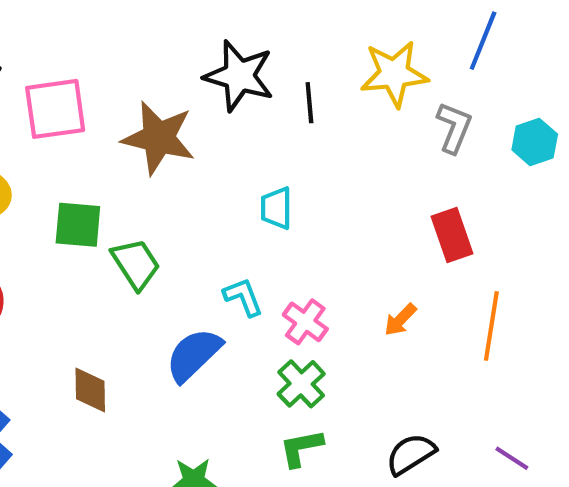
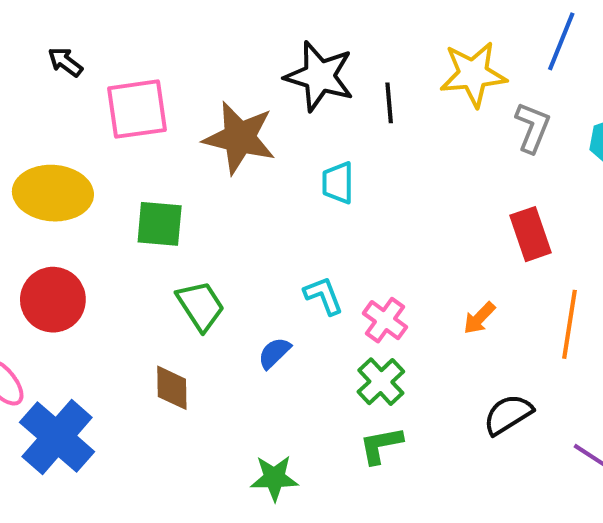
cyan trapezoid: (276, 208) -> (338, 183), moved
green trapezoid: (136, 264) -> (201, 306), moved
blue semicircle: (194, 355) -> (274, 353), size x0.6
black semicircle: (411, 454) -> (508, 414), moved

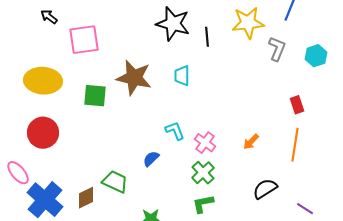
brown star: (239, 138) -> (134, 78), moved
red rectangle: (531, 234) -> (297, 105), moved, size x0.7
green trapezoid: (201, 306) -> (115, 182), moved, turned -32
brown diamond: (172, 388) -> (86, 198), moved, turned 65

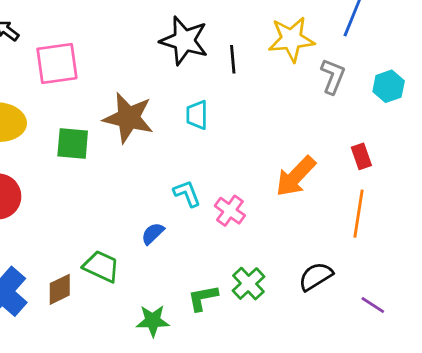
orange arrow: (251, 142) -> (296, 176), moved, size x1.8
green cross: (203, 173) -> (248, 284), moved
green L-shape: (203, 204) -> (203, 298), moved

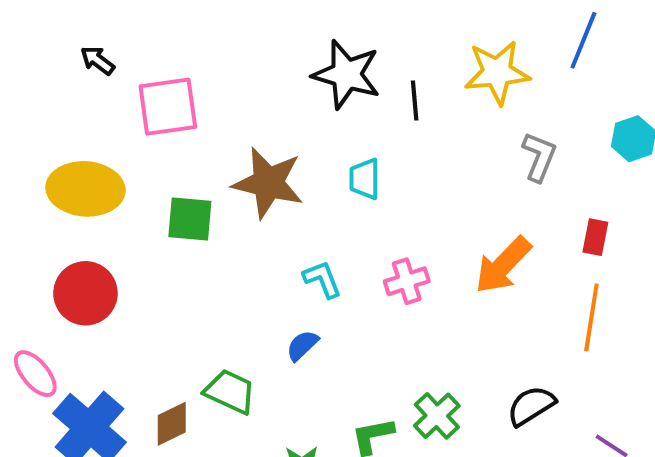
gray L-shape: (333, 76) -> (539, 157), moved
red rectangle: (361, 156) -> (595, 237), turned 30
cyan L-shape: (187, 194) -> (322, 279), moved
pink cross: (230, 211) -> (407, 281), moved, turned 36

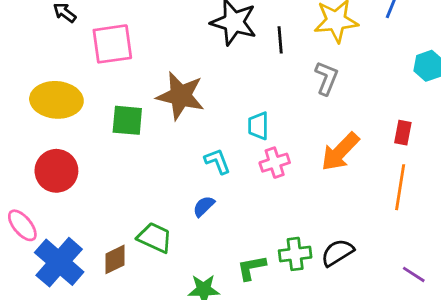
gray L-shape: (539, 157) -> (326, 78), moved
cyan trapezoid: (365, 179) -> (258, 126), moved
black semicircle: (531, 406) -> (337, 253), moved
green cross: (437, 416) -> (295, 254), turned 36

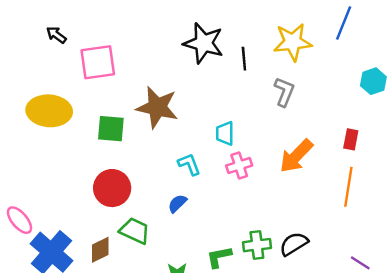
red circle: (56, 171) -> (112, 188), moved

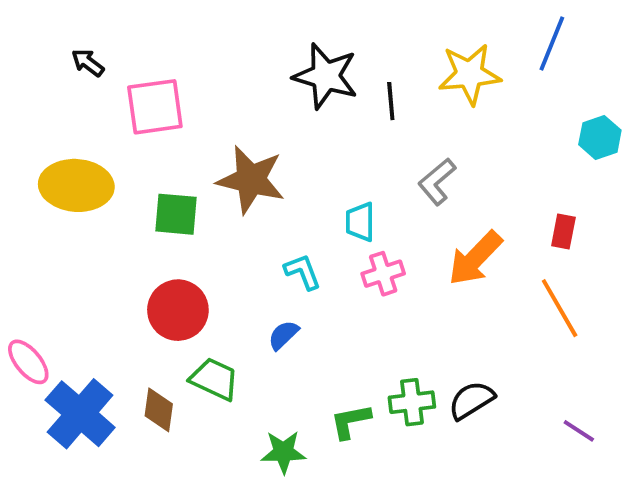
gray L-shape: (284, 92) -> (437, 182), moved, turned -152
orange line: (348, 187) -> (560, 308), turned -39
brown diamond: (100, 250) -> (159, 410), turned -56

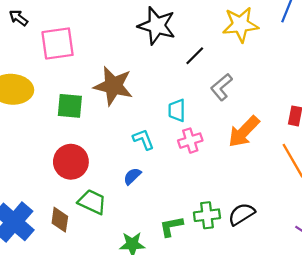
black line: (391, 101) -> (195, 56), moved, turned 50

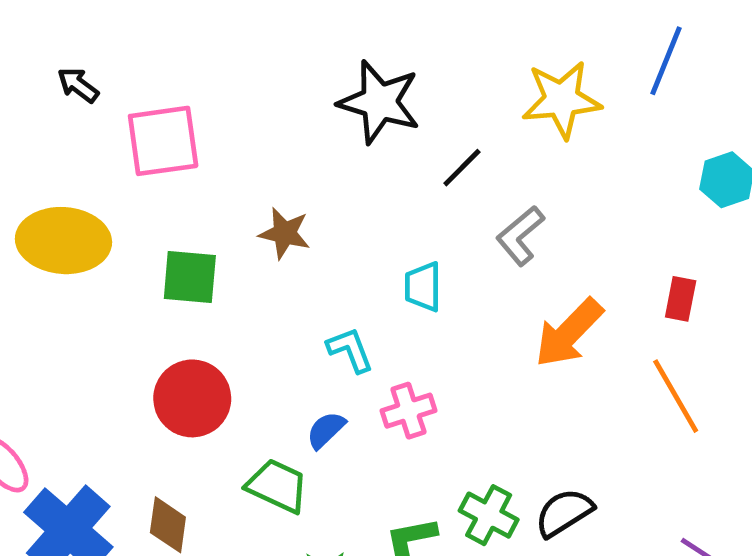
brown star: (113, 86) -> (285, 233), size x0.6
pink cross: (190, 141) -> (408, 411), moved
green trapezoid: (92, 202) -> (277, 486), moved
green cross: (207, 215) -> (489, 515), turned 35

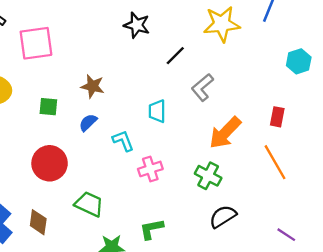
black star: (379, 102) -> (137, 25), size x0.7
green square: (190, 277) -> (48, 107), size x0.7
blue semicircle: (326, 430) -> (88, 123), moved
green cross: (489, 515) -> (208, 176), moved

